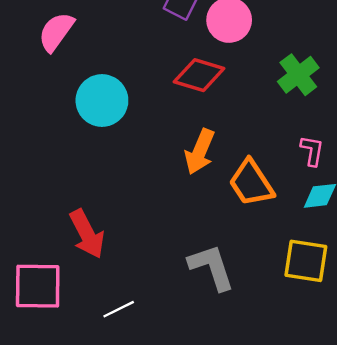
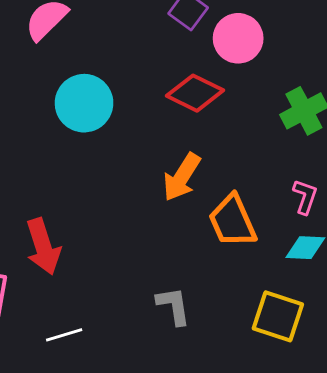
gray L-shape: (212, 267) -> (174, 306), size x0.7

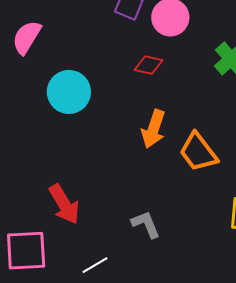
red diamond: (195, 93) -> (148, 65), size x0.7
gray L-shape: (174, 306) -> (146, 224), moved

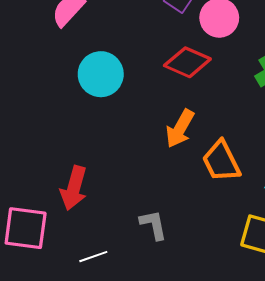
red diamond: (148, 65) -> (187, 62), size x1.5
red arrow: (64, 204) -> (74, 188), turned 36

